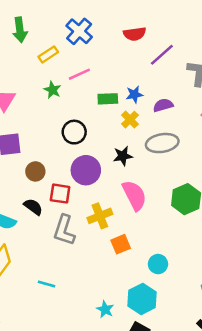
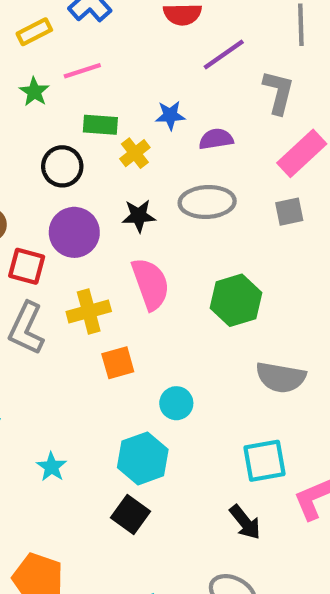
green rectangle: (108, 99) -> (100, 125), moved
yellow cross: (130, 120) -> (135, 153), moved
cyan star: (105, 309) -> (52, 467), moved

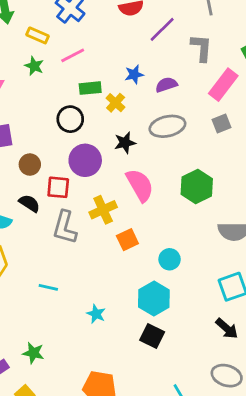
yellow rectangle: (34, 32) -> (38, 35), turned 60
green star: (34, 92) -> (34, 66), moved

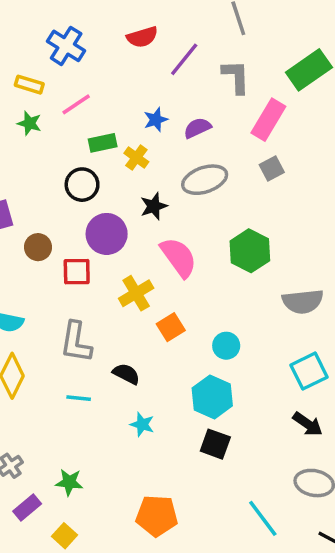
black semicircle: (29, 203) -> (126, 374), moved
gray L-shape: (65, 227) -> (76, 342), moved

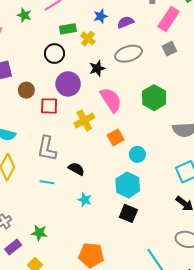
orange square: (171, 327) -> (116, 137), moved

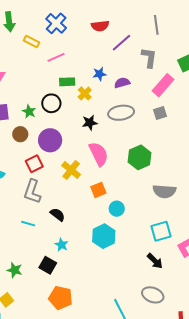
green star: (24, 15) -> (29, 112), moved
purple circle: (68, 84) -> (50, 140), moved
red square: (49, 106) -> (34, 164), moved, turned -36
yellow cross: (84, 120) -> (71, 170), turned -30
black square: (128, 213) -> (48, 265), moved

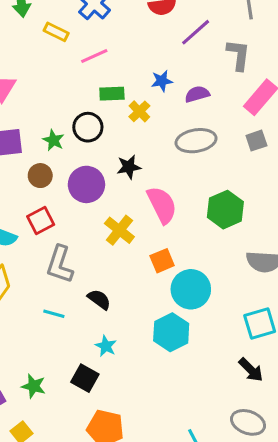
black star: (90, 123) -> (129, 167), moved
red square: (34, 164) -> (41, 221), moved
cyan circle: (117, 209) -> (191, 289), size x1.6

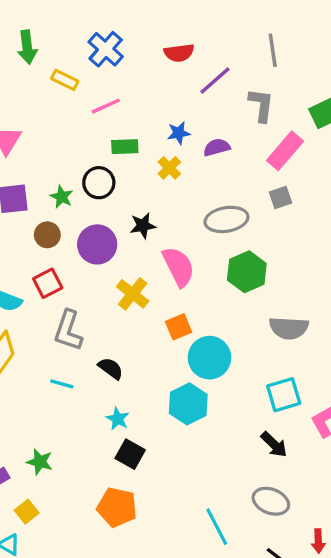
yellow cross: (139, 111) -> (169, 168), moved
gray ellipse: (196, 141) -> (226, 219), moved
black square: (85, 378) -> (130, 454), moved

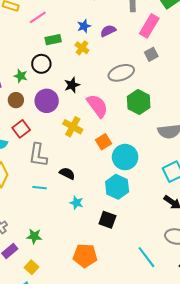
black square: (130, 454) -> (107, 220), moved

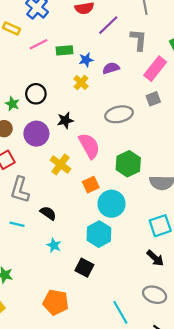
green rectangle: (53, 40) -> (64, 50), moved
green hexagon: (139, 102) -> (128, 164), moved

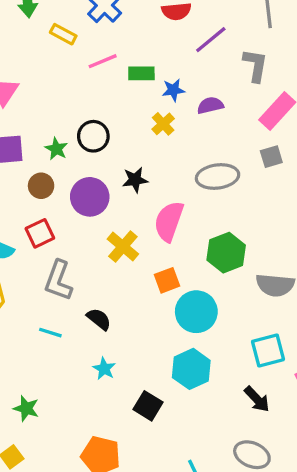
pink semicircle: (89, 146) -> (169, 221), turned -136
cyan hexagon: (99, 234) -> (191, 369), moved

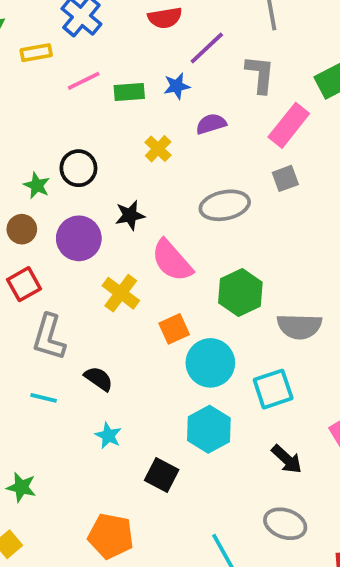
yellow rectangle: (63, 34) -> (36, 53), turned -35
blue star: (173, 90) -> (177, 86), moved
pink semicircle: (169, 221) -> (172, 261), turned -57
cyan square: (268, 350) -> (273, 389), moved

